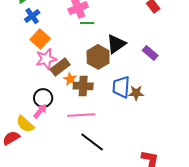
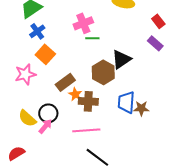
purple rectangle: (150, 53) -> (155, 43), moved
pink star: (46, 59) -> (25, 74), moved
yellow semicircle: (25, 124) -> (27, 118), moved

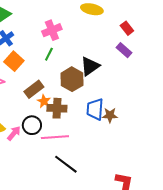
green line: (92, 38) -> (49, 54), moved, turned -64
black circle: (48, 113) -> (32, 125), moved

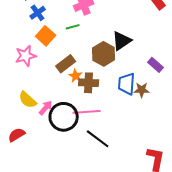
purple rectangle: (124, 50) -> (156, 65), moved
green line: (49, 54) -> (73, 27), moved, turned 48
black circle: (32, 125) -> (64, 117), moved, size x1.5

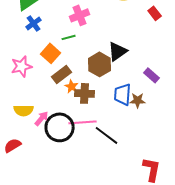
orange square: (46, 36) -> (51, 53), moved
yellow semicircle: (28, 100) -> (24, 110), turned -42
black line: (98, 139) -> (107, 135), moved

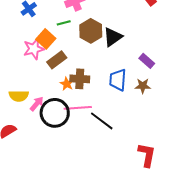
brown hexagon: (100, 64) -> (91, 31), moved
pink star: (22, 66) -> (34, 49), moved
orange star: (72, 86) -> (67, 84), moved
brown star: (138, 100) -> (143, 86), moved

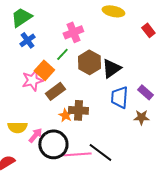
green line: (64, 23) -> (62, 54), turned -32
blue trapezoid: (118, 80) -> (119, 97), moved
pink line: (78, 108) -> (77, 154), moved

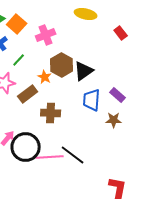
green line: (62, 54) -> (19, 60), moved
orange square: (44, 70) -> (17, 24), moved
orange star: (65, 115) -> (45, 77), moved

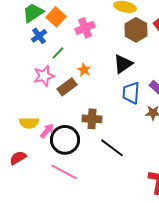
brown hexagon: (62, 65) -> (136, 30), moved
brown cross: (51, 113) -> (92, 119), moved
pink line: (50, 157) -> (64, 172), moved, turned 32

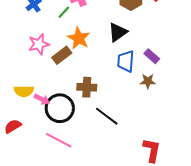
green line: (58, 53) -> (64, 12), moved
orange star: (84, 70) -> (79, 38), size x1.6
pink arrow: (47, 131) -> (42, 99), turned 77

